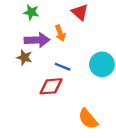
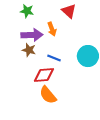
brown star: (24, 57) -> (29, 50), moved
orange semicircle: (88, 119) -> (48, 95), moved

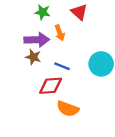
green star: (27, 11) -> (42, 12), moved
orange semicircle: (48, 95) -> (68, 109), moved, turned -30

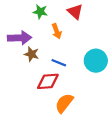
purple arrow: (37, 40) -> (20, 38), moved
orange semicircle: (68, 109) -> (64, 103), turned 108

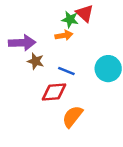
green star: (40, 12) -> (70, 19), moved
orange arrow: (57, 31) -> (64, 35), turned -80

